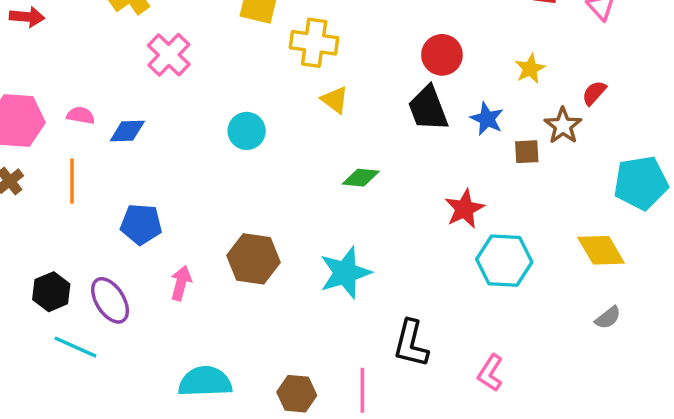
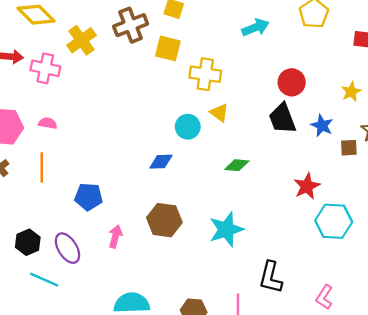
pink cross: (169, 55) -> (45, 68), moved, turned -32
blue diamond: (127, 131) -> (161, 162), moved
cyan circle: (247, 131) -> (188, 127), moved

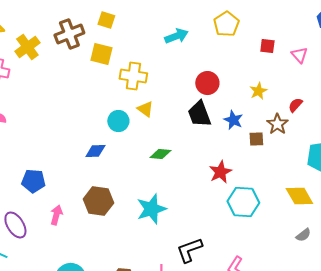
black L-shape: (271, 277) -> (189, 250), turned 56

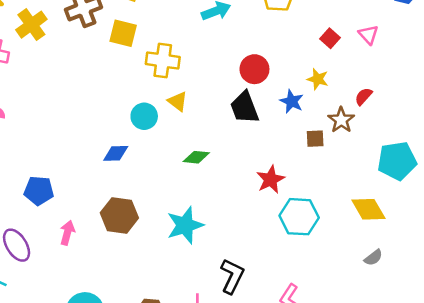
red square: (267, 46) -> (330, 38), moved, turned 35
yellow star: (258, 91) -> (318, 79), turned -30
blue star: (233, 120) -> (292, 101), moved
black L-shape: (189, 250) -> (232, 276), turned 136

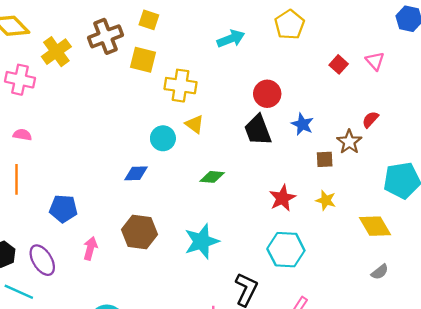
yellow star: (318, 79) -> (326, 200), moved
cyan hexagon: (299, 217) -> (286, 250), moved

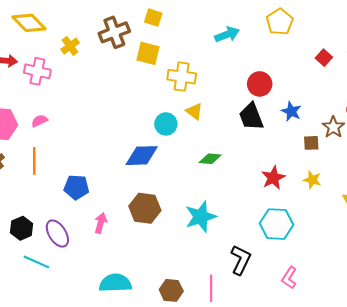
yellow cross: (56, 52) -> (70, 46), size x0.7
pink semicircle: (22, 135) -> (39, 121), turned -35
blue diamond: (136, 173) -> (142, 156), size x1.5

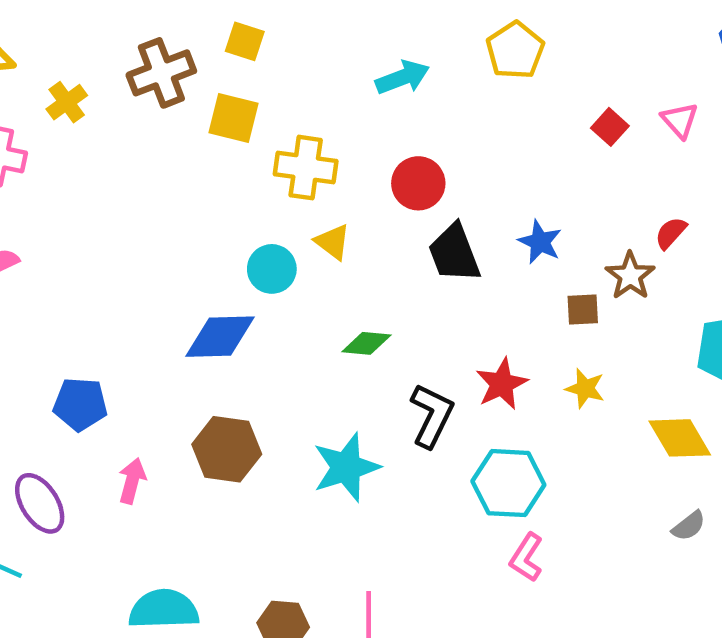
red circle: (260, 84) -> (418, 183), moved
black L-shape: (241, 260) -> (432, 415), moved
pink L-shape: (289, 278) -> (526, 557), moved

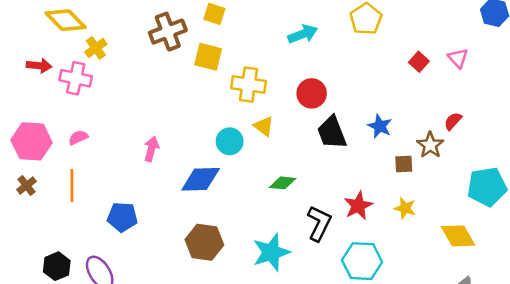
yellow cross: (67, 102) -> (96, 48), moved
pink arrow: (132, 481) -> (151, 149), moved

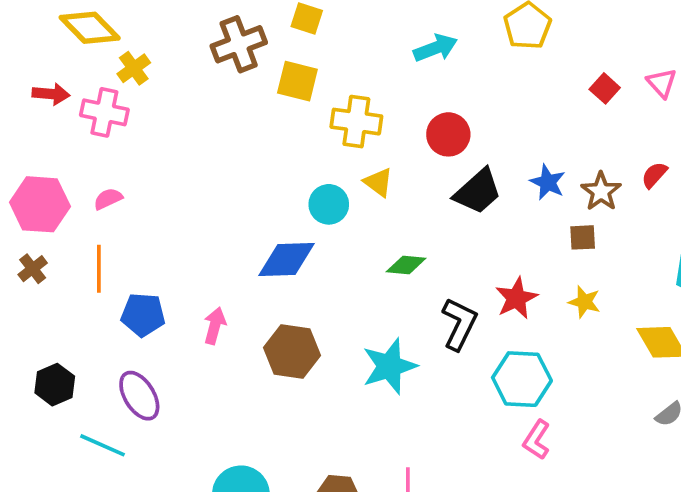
black trapezoid: (332, 132) -> (478, 191), turned -111
brown star: (430, 145) -> (601, 191), moved
pink arrow: (151, 149) -> (215, 326), moved
blue pentagon: (122, 217) -> (143, 315), moved
black hexagon: (57, 266) -> (55, 385), moved

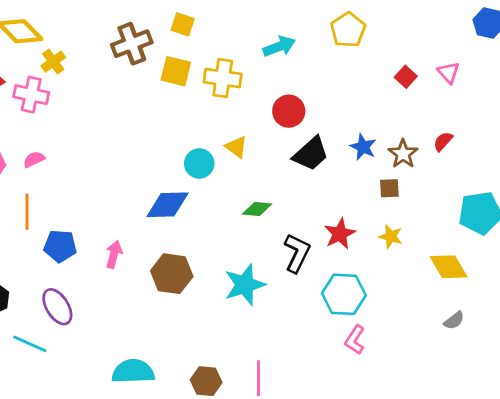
yellow cross: (356, 122) -> (223, 78), moved

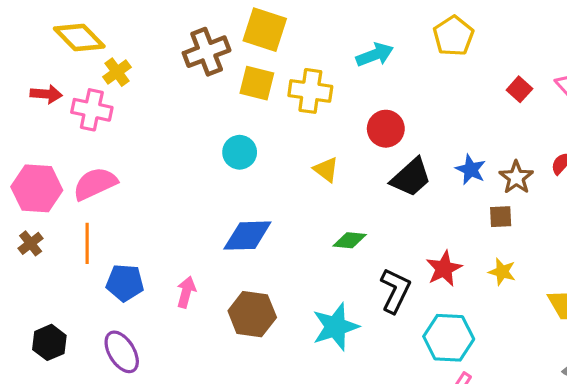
yellow square: (183, 24) -> (265, 30), size x1.6
pink semicircle: (34, 159) -> (95, 184), size x1.8
cyan circle: (199, 163) -> (240, 152), moved

